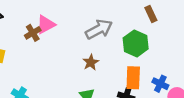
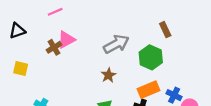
orange rectangle: (133, 78) -> (148, 90), turned 65

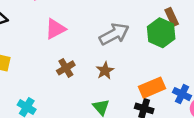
brown cross: (54, 47) -> (66, 68), moved
green hexagon: (151, 57) -> (161, 33), moved

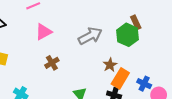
brown star: (105, 71) -> (110, 65), moved
orange rectangle: (152, 88) -> (120, 78), turned -36

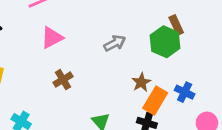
gray arrow: (90, 36) -> (115, 43), size x0.7
blue cross: (144, 84) -> (185, 92), moved

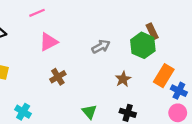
blue cross: (185, 92) -> (179, 91), moved
orange rectangle: (155, 100) -> (164, 76), moved

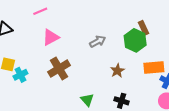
orange rectangle: (164, 76) -> (154, 67), turned 54
brown cross: (58, 77) -> (59, 69), size x1.5
cyan cross: (23, 112) -> (20, 75), moved, turned 32

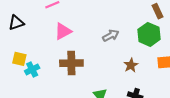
brown rectangle: (143, 28) -> (157, 11), moved
brown cross: (59, 69) -> (71, 63), turned 30

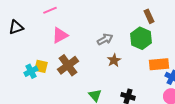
yellow square: (19, 59) -> (41, 66), moved
brown cross: (71, 63) -> (68, 65), turned -35
brown star: (131, 65) -> (114, 60), moved

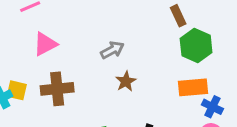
green hexagon: (141, 38) -> (196, 46), moved
brown cross: (68, 65) -> (57, 89), turned 30

